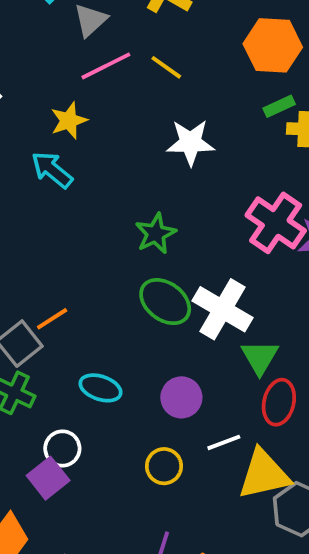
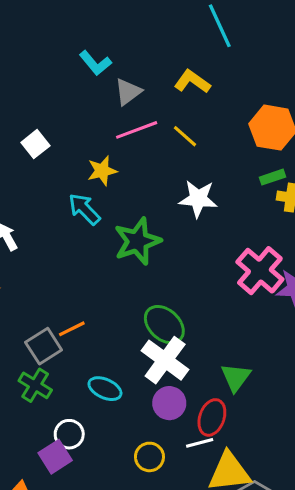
green star: (156, 234) -> (137, 241), moved, size x1.4
white cross: (223, 309) -> (165, 360), moved
red ellipse: (279, 402) -> (212, 417), moved

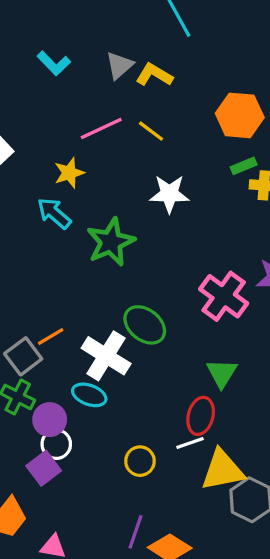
gray triangle: (128, 92) -> (119, 65), moved
pink cross: (260, 271) -> (224, 296), moved
white cross: (165, 360) -> (106, 356), moved
purple circle: (169, 403) -> (50, 420), moved

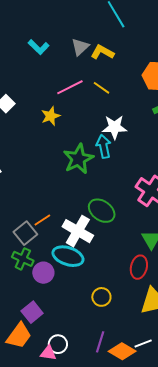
cyan arrow: (54, 213) -> (104, 146), moved, turned 40
cyan ellipse: (89, 395) -> (68, 256), size x1.4
white line: (190, 443) -> (143, 344), moved
white circle: (56, 444) -> (58, 344), moved
purple square: (44, 468) -> (32, 312), moved

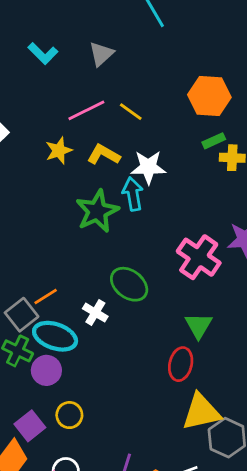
yellow L-shape: (102, 52) -> (104, 155), moved
white cross: (78, 231) -> (95, 313), size x0.6
cyan ellipse: (68, 256) -> (55, 336), moved
yellow circle: (101, 297) -> (69, 415), moved

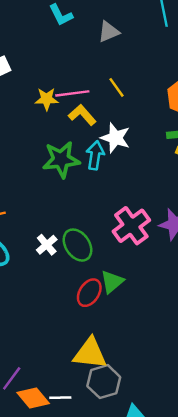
pink line: (86, 110) -> (72, 93), moved
green ellipse: (129, 284) -> (78, 245), moved
white cross: (95, 313) -> (47, 245), moved
red ellipse: (181, 364) -> (89, 293), moved

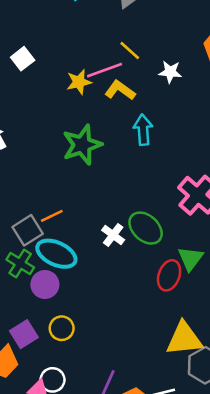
yellow line: (117, 87) -> (130, 50), moved
white star: (115, 138) -> (170, 72), moved, size x0.7
green star: (61, 160) -> (82, 145), moved

